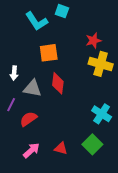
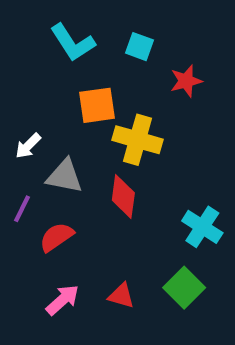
cyan square: (62, 11) -> (140, 47), moved
yellow cross: (101, 64) -> (137, 140), moved
white arrow: (14, 73) -> (28, 146), turned 40
red diamond: (58, 83) -> (123, 196), moved

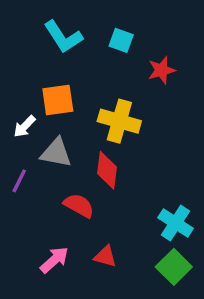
orange square: (97, 105) -> (58, 100), moved
cyan cross: (202, 227) -> (176, 223), moved
red semicircle: (56, 237) -> (79, 205), moved, turned 64
green square: (184, 288) -> (174, 267), moved

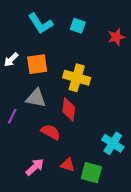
red star: (161, 70) -> (116, 37), moved
white arrow: (24, 126) -> (11, 60), moved
green square: (174, 267) -> (91, 173), moved, turned -30

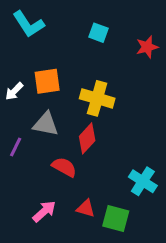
cyan L-shape: (40, 23) -> (28, 24), moved
white arrow: (11, 60) -> (14, 91), moved
red diamond: (69, 109) -> (87, 138), turned 35

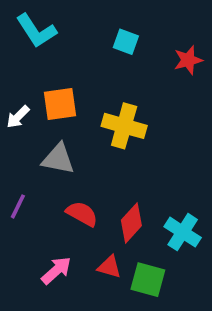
red diamond: (87, 138) -> (131, 223), moved
purple line: (16, 147) -> (18, 206), moved

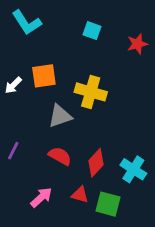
gray triangle: (58, 159) -> (60, 116), moved, turned -30

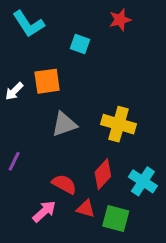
cyan square: (92, 31) -> (80, 44), moved
red star: (137, 44) -> (120, 20), moved
yellow cross: (91, 92) -> (119, 124), moved
red semicircle: (60, 156) -> (64, 184), moved

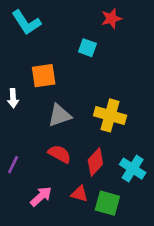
cyan square: (80, 44) -> (87, 48), moved
white arrow: (14, 91) -> (13, 98), moved, turned -48
purple line: (14, 161) -> (13, 165), moved
red semicircle: (64, 184) -> (60, 154), moved

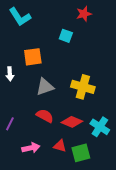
red diamond: (95, 162) -> (72, 122), turned 70
pink arrow: (41, 196) -> (31, 148), turned 30
green square: (107, 203) -> (81, 153), turned -30

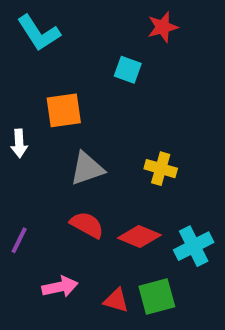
yellow cross: (83, 87) -> (161, 169), size x0.7
cyan cross: (100, 127) -> (194, 246), turned 30
red triangle: (60, 146) -> (116, 300), moved

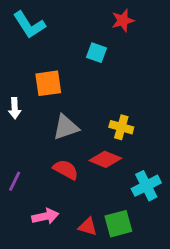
red diamond: (139, 236) -> (105, 159), moved

